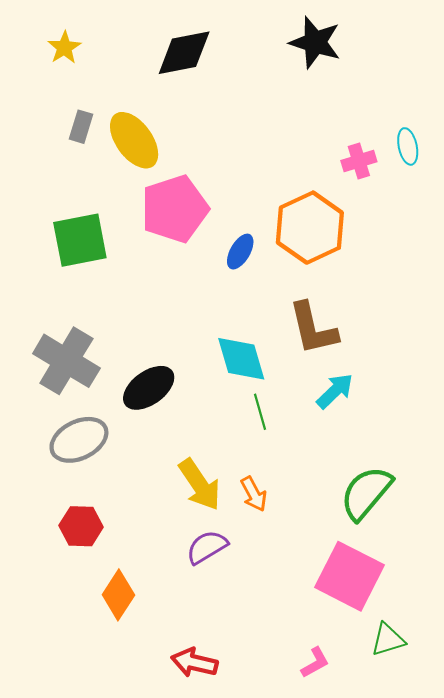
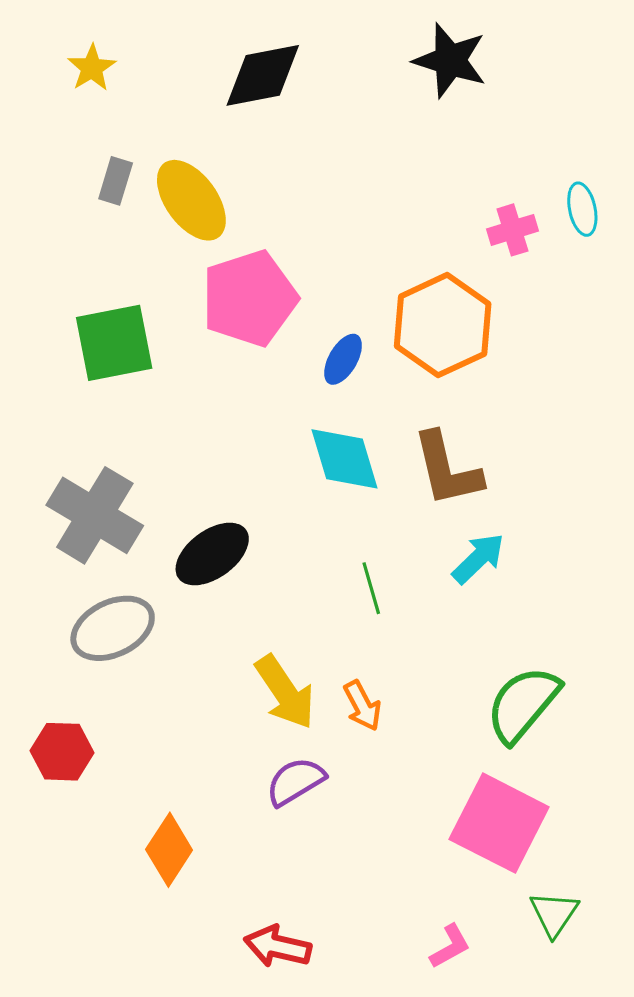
cyan diamond: (241, 359) -> (345, 459), moved
red hexagon: (81, 526) -> (62, 752), moved
green triangle: (388, 640) -> (554, 914), turned -39

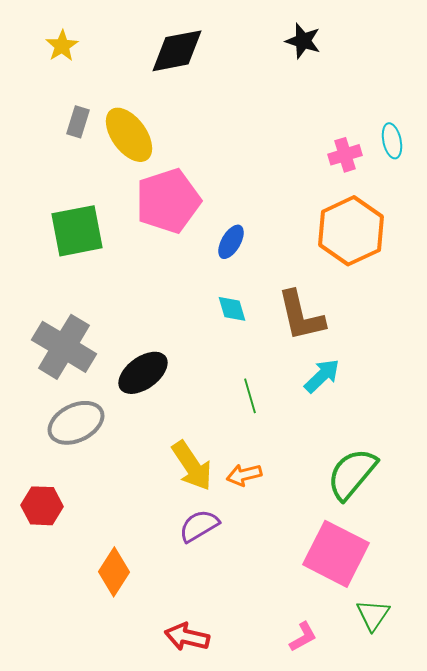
black star: (450, 60) -> (303, 41), size x0.7
orange hexagon: (443, 325) -> (351, 231), moved
cyan diamond: (345, 459) -> (232, 309), size x0.6
orange arrow: (362, 706) -> (244, 475), turned 104

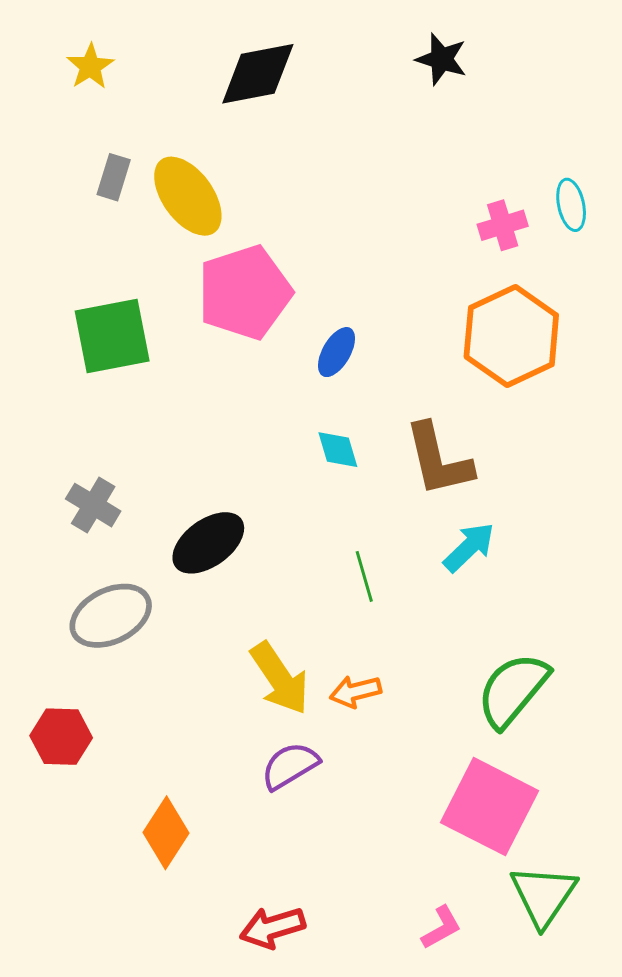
gray cross: (64, 347) -> (93, 505), size x0.6
green triangle: (373, 615) -> (543, 895), size x1.4
red arrow: (187, 637) -> (272, 928), turned -30

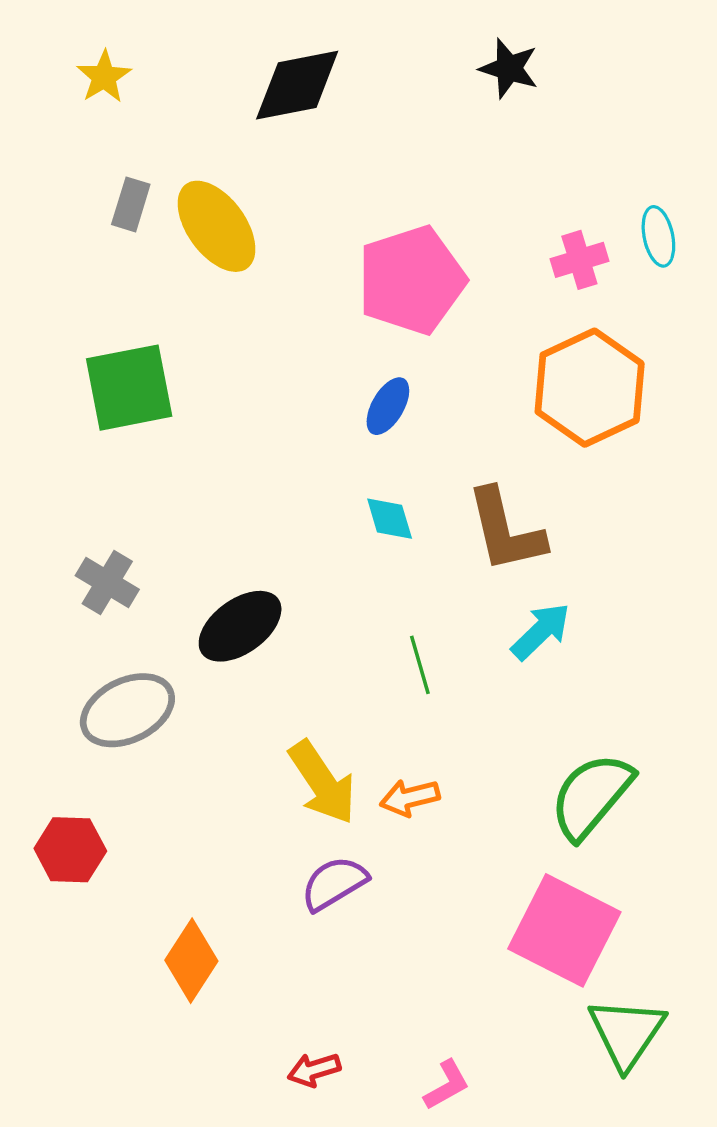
pink pentagon: (245, 292) -> (411, 280), moved
red arrow: (272, 928) -> (314, 1070), size x0.7
pink L-shape: (441, 928) -> (447, 1085), moved

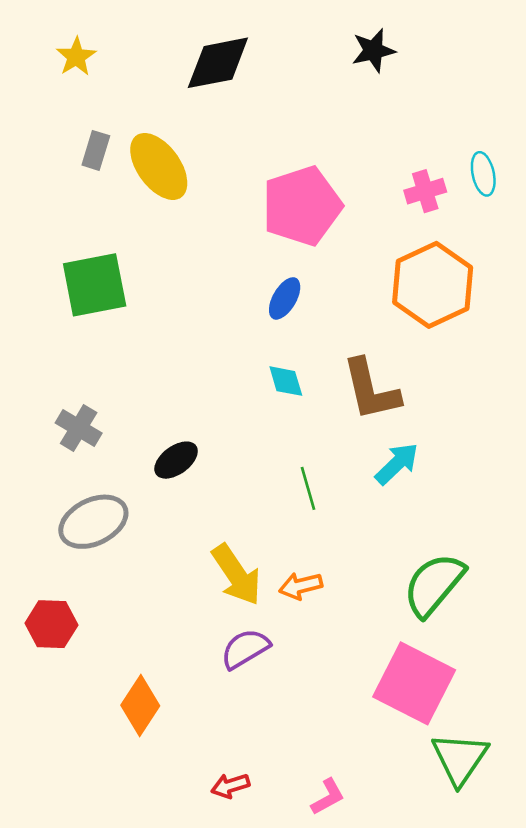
black star: (509, 68) -> (373, 50), turned -30
black ellipse: (240, 626) -> (176, 460), size x0.7

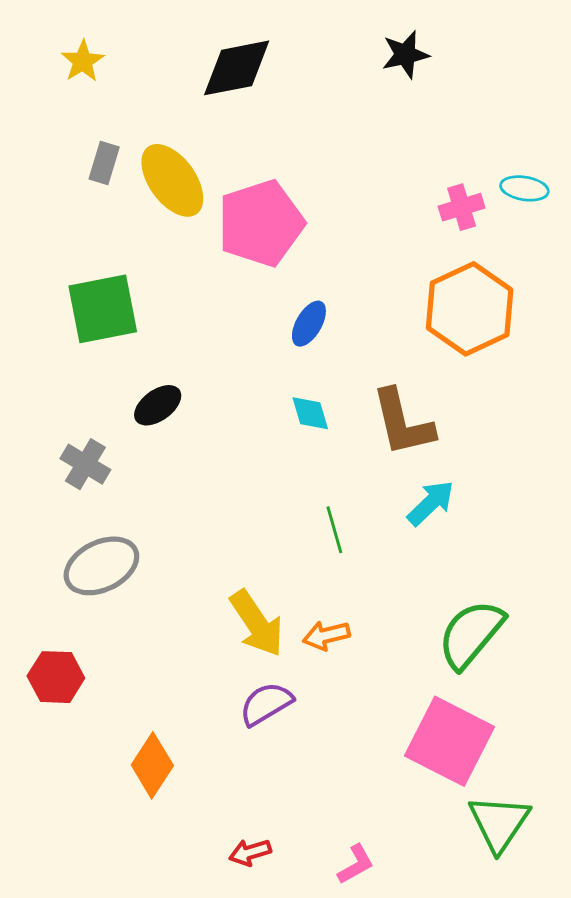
cyan ellipse: (483, 174) -> (524, 188), turned -69
pink pentagon: (302, 206) -> (261, 223), moved
black ellipse: (176, 460) -> (158, 405), moved

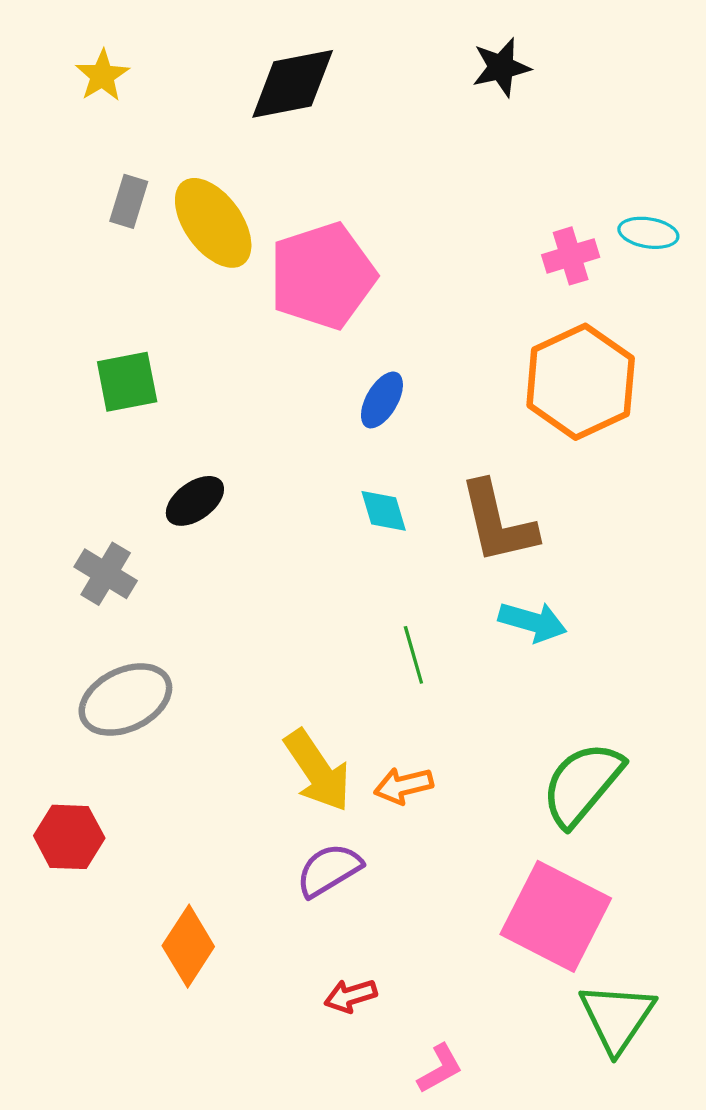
green square: (103, 309) -> (127, 382), size x0.7
cyan arrow: (431, 503) -> (533, 622), turned 60
red arrow: (250, 852) -> (351, 996), moved

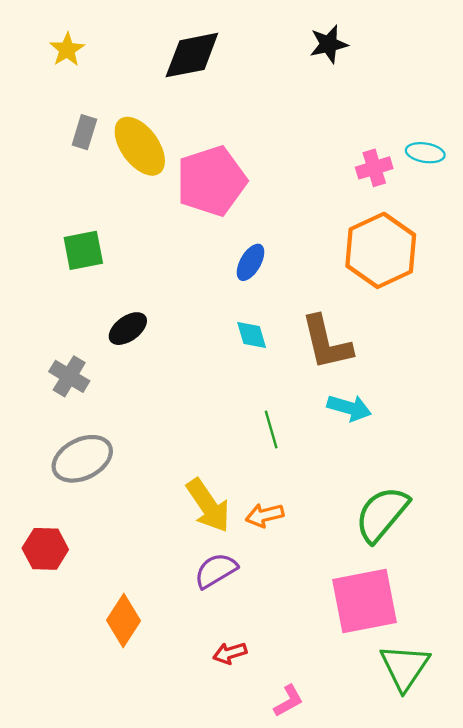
pink square: (556, 916) -> (364, 601), turned -38

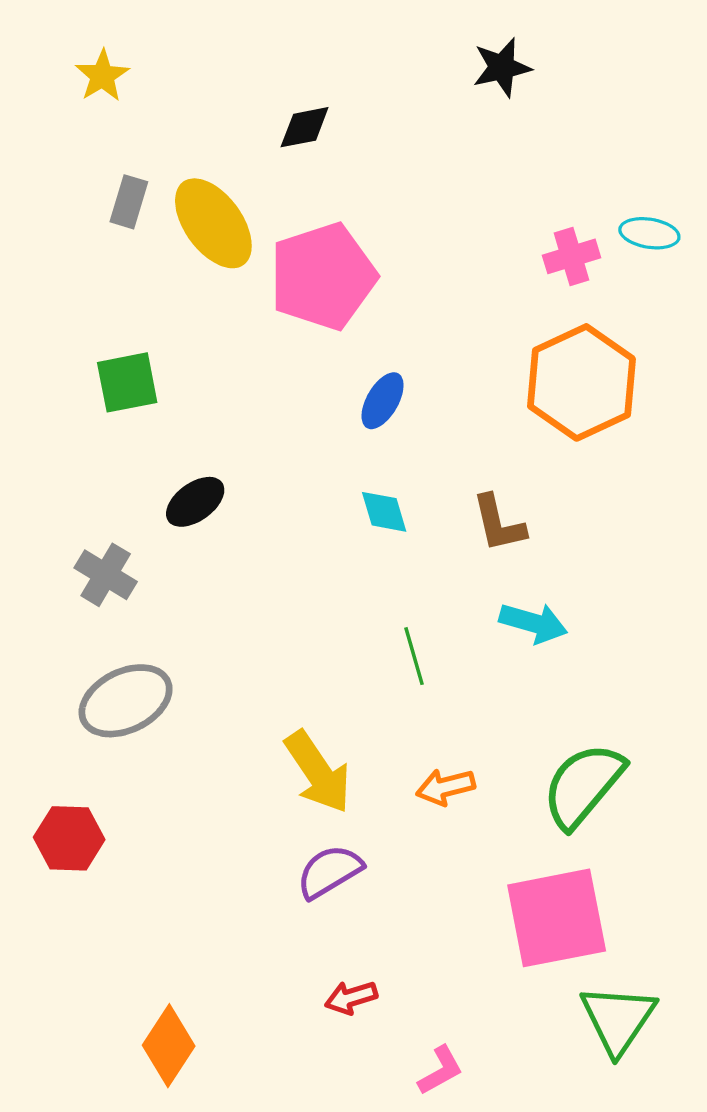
black diamond: (192, 55) -> (305, 127), moved, size x0.6
brown L-shape: (326, 343) -> (499, 523), size x0.7
orange arrow: (265, 515) -> (446, 787), moved
orange diamond: (124, 621) -> (169, 1046), moved

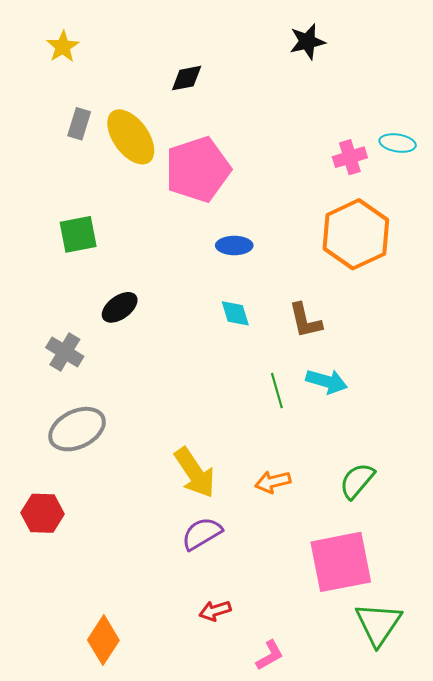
blue ellipse: (383, 401) -> (234, 245), turned 60
green line: (414, 656) -> (277, 391), moved
green semicircle: (583, 785) -> (357, 481), size x0.7

